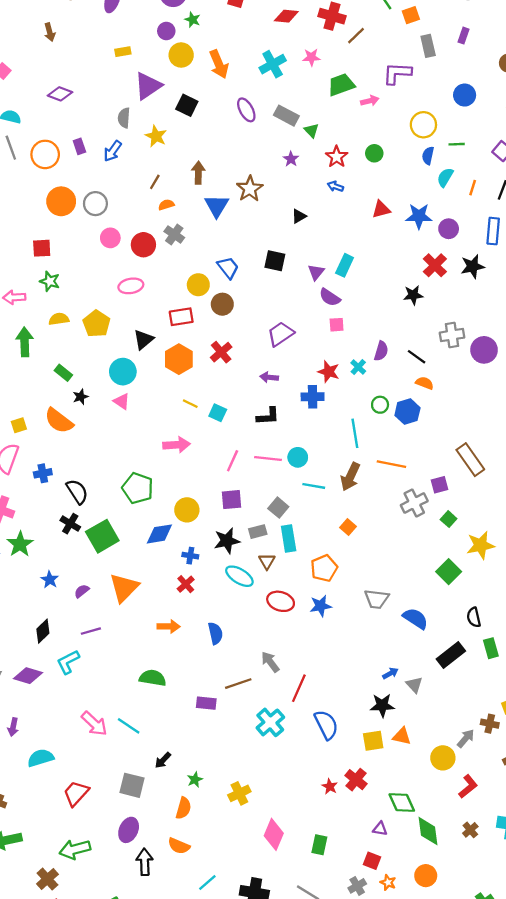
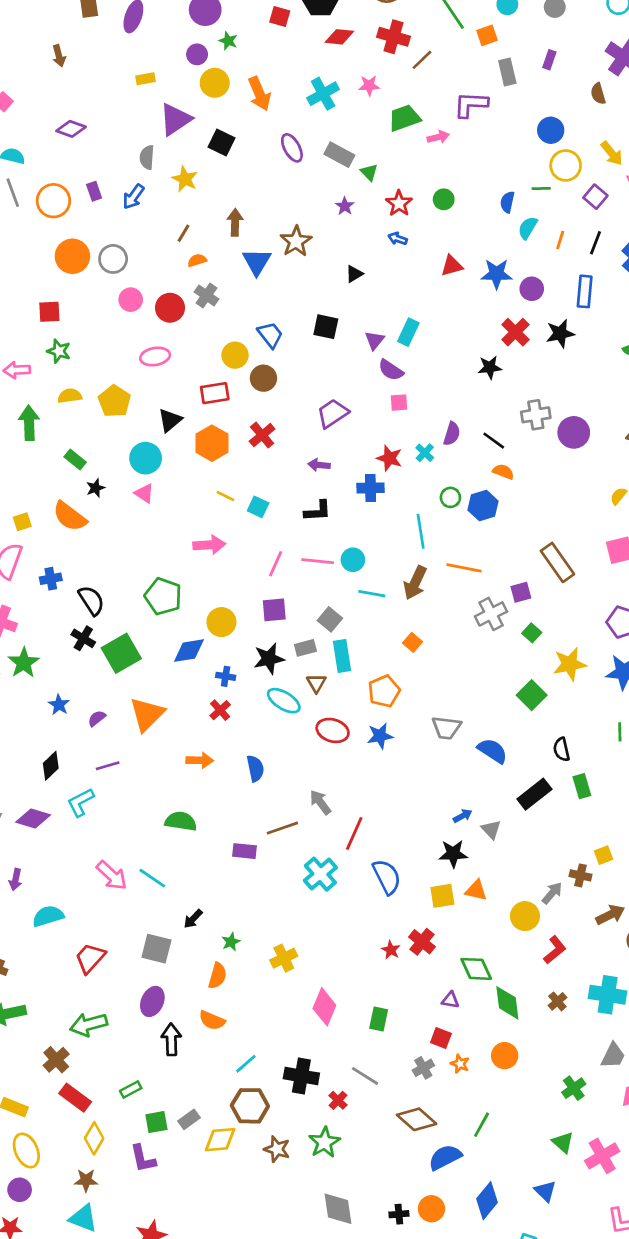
yellow circle: (423, 125) -> (566, 165), moved

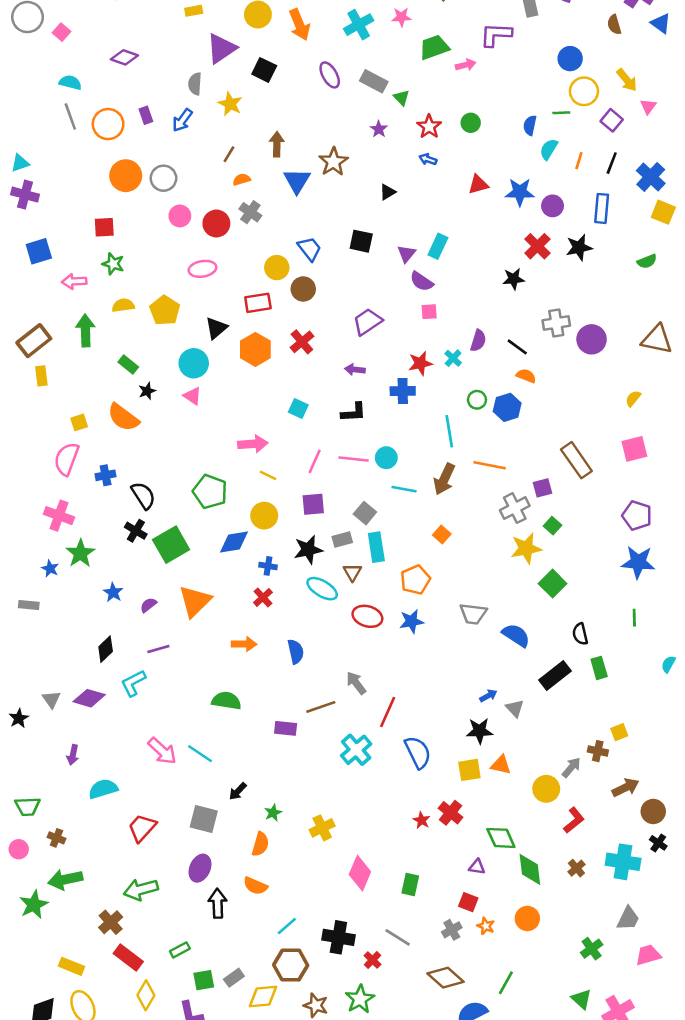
red star: (389, 458) -> (420, 363), turned -30
yellow line: (226, 496) -> (268, 475), moved
yellow star: (570, 664) -> (526, 548), moved

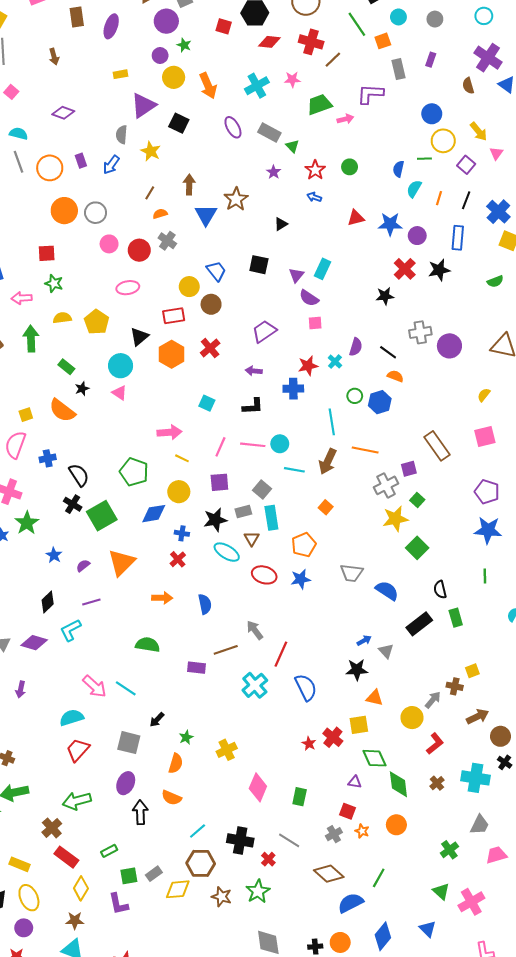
yellow square: (469, 770) -> (359, 725), moved
cyan semicircle: (103, 789) -> (72, 718), moved

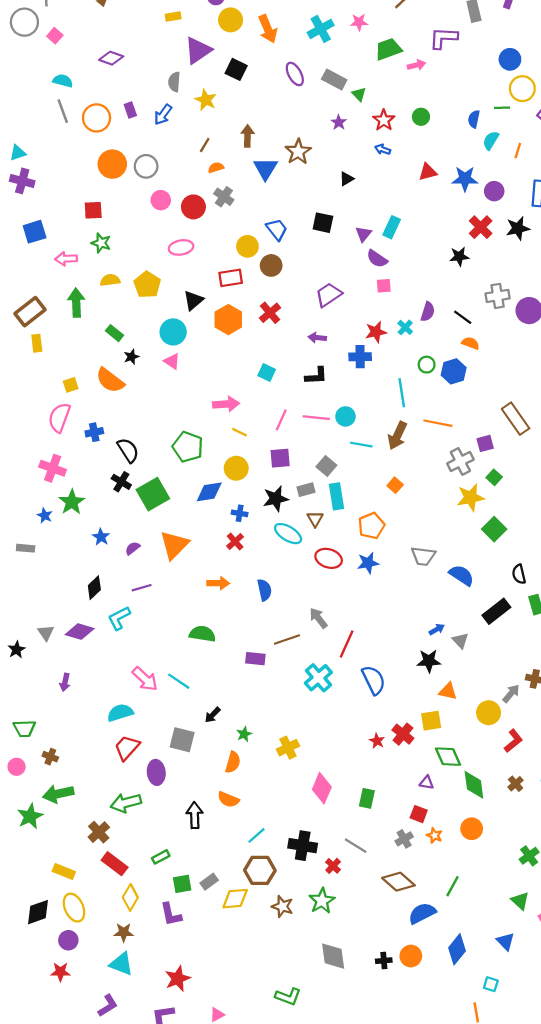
purple ellipse: (126, 783) -> (156, 772), moved, turned -30

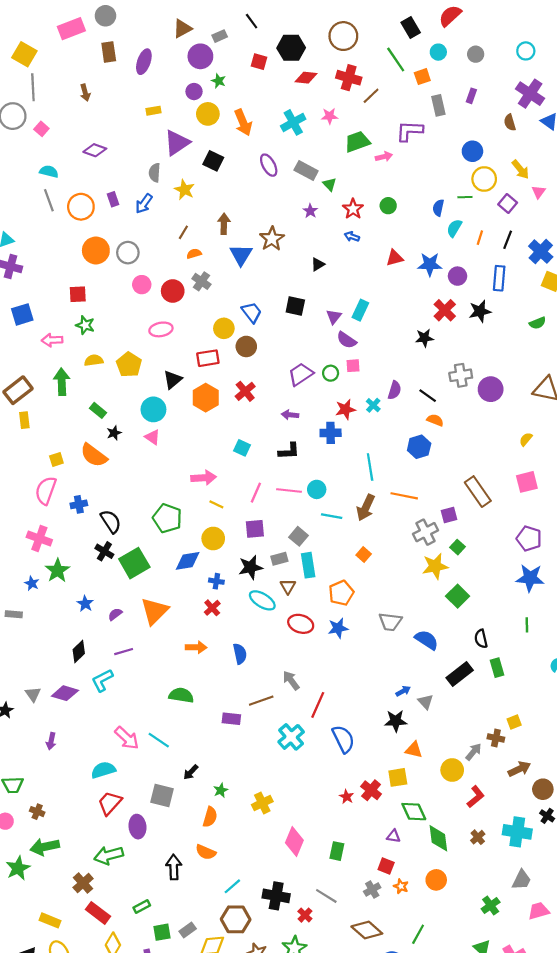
green circle: (427, 365) -> (331, 373), moved

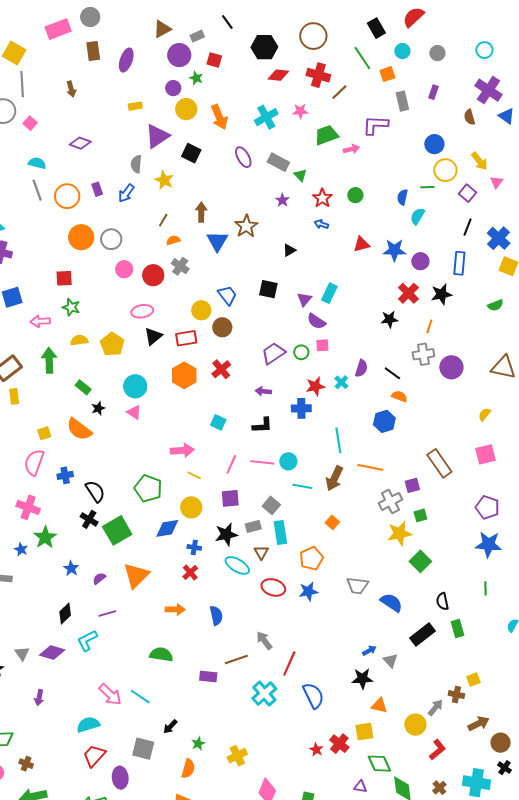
red square: (259, 62) -> (214, 60), moved
orange line: (480, 238) -> (429, 326), moved
black triangle: (173, 380) -> (153, 336), moved
green square: (458, 547) -> (420, 515), turned 32

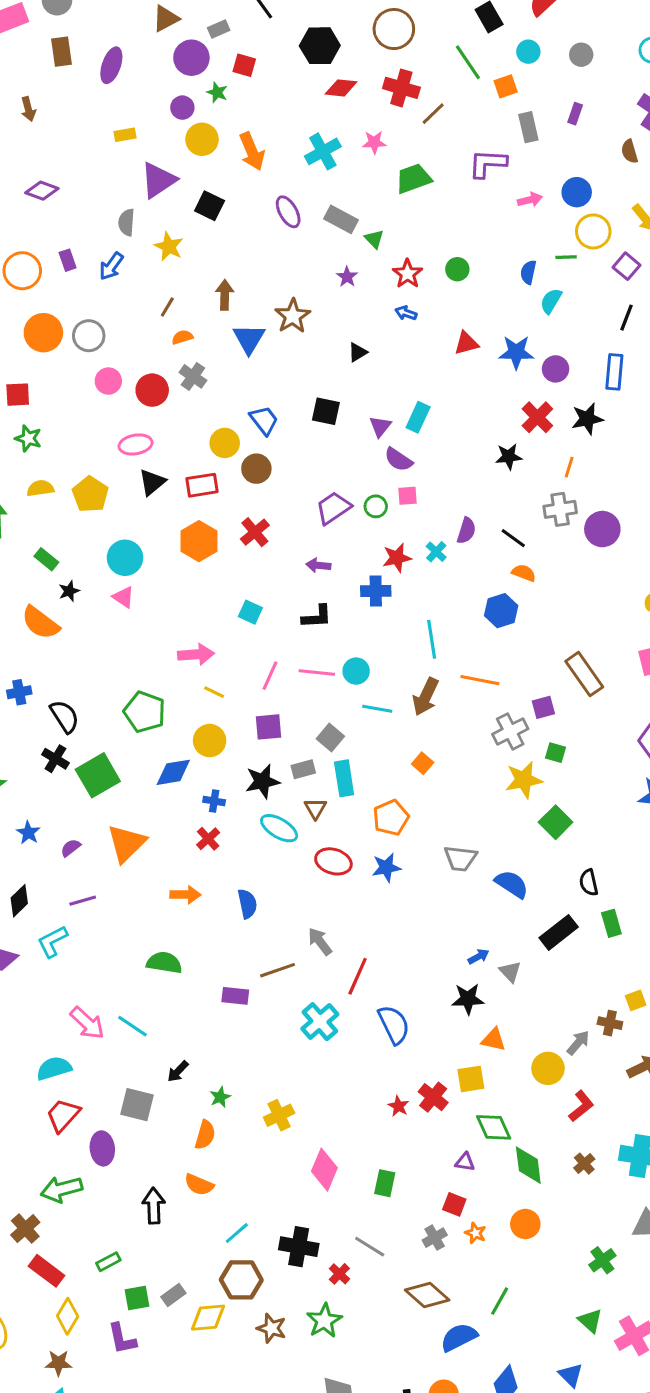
pink arrow: (351, 149) -> (530, 200), moved
green square: (420, 515) -> (556, 753), turned 32

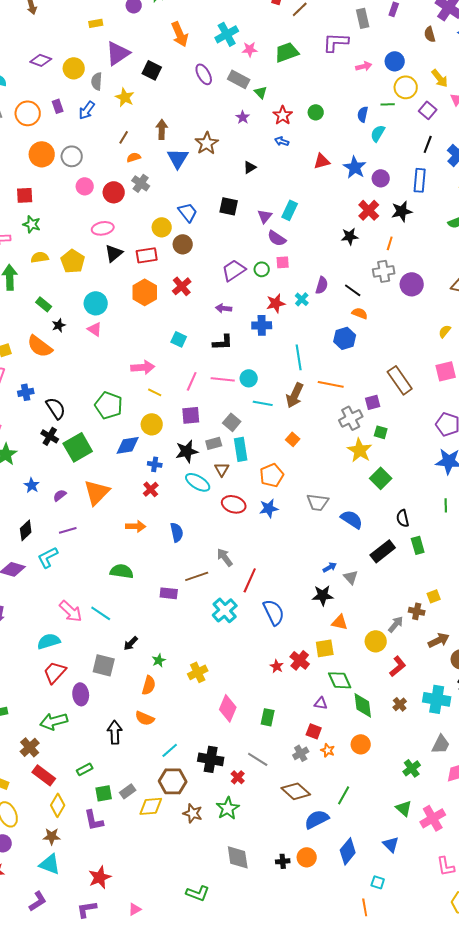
yellow circle: (202, 139) -> (74, 68), moved
pink star: (374, 142) -> (250, 49), moved
blue star: (516, 352) -> (355, 167), turned 30
yellow star: (524, 780) -> (360, 450), turned -30

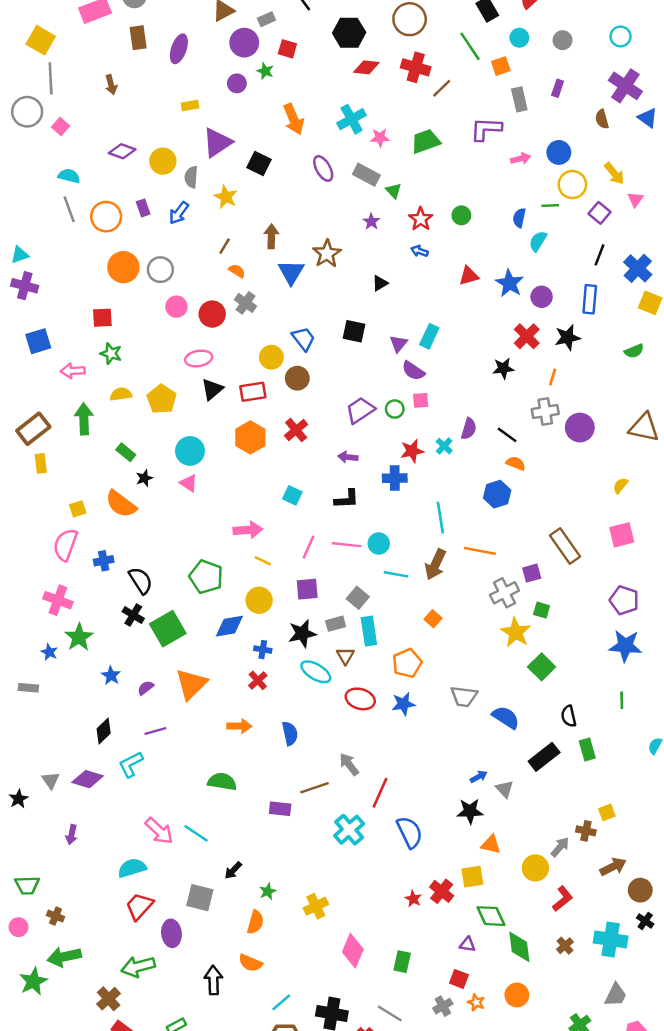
orange semicircle: (134, 157) -> (237, 271), turned 48

